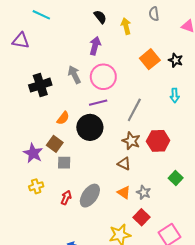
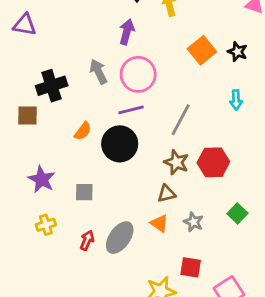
brown square: (55, 144) -> (27, 116), moved, turned -35
brown triangle: (124, 164) -> (166, 194), turned -40
orange triangle: (124, 192) -> (159, 223), moved
gray star: (144, 192) -> (193, 222), moved
red square: (142, 217) -> (191, 267), turned -35

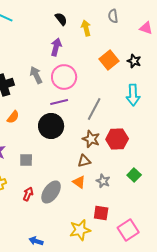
cyan arrow: (236, 100) -> (133, 95), size x1.5
orange semicircle: (83, 131) -> (13, 117), moved

